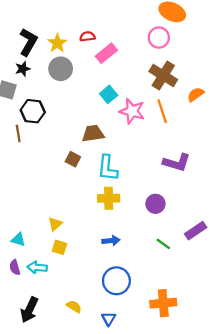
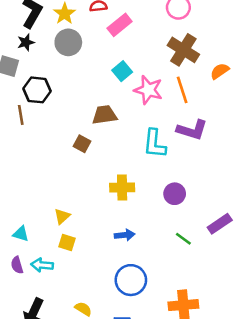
purple L-shape: (177, 163) -> (192, 130), moved
cyan L-shape: (107, 168) -> (155, 144), moved

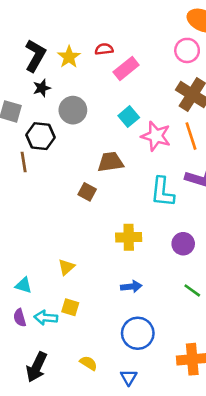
black star: (26, 42) -> (42, 88), moved
gray circle: (68, 42) -> (73, 110), moved
yellow square: (67, 243) -> (70, 307), moved

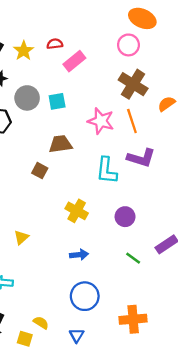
cyan square: (129, 117) -> (57, 101), moved, turned 30
yellow cross: (129, 237) -> (77, 211), turned 30
yellow square: (70, 307) -> (25, 339), moved

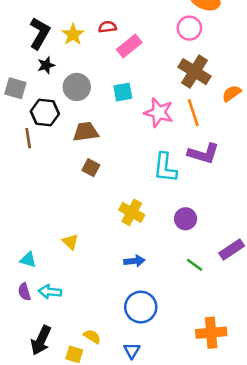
cyan square: (57, 101) -> (123, 92), moved
brown trapezoid: (61, 144) -> (86, 132), moved
yellow triangle: (21, 237) -> (70, 242), turned -35
orange cross: (133, 319) -> (211, 333), moved

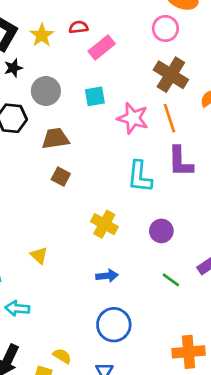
purple L-shape: (203, 154) -> (180, 162), turned 72

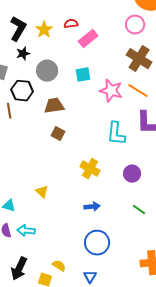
orange line: (170, 118) -> (138, 91), turned -40

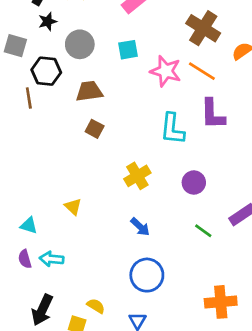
yellow cross: (90, 169) -> (137, 176), turned 30
blue arrow: (92, 207) -> (140, 227), turned 49

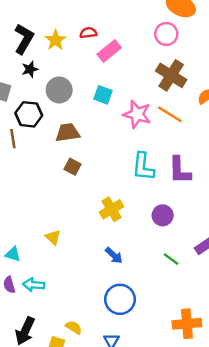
cyan square: (128, 50) -> (103, 95), turned 30
purple L-shape: (213, 114) -> (180, 170), moved

